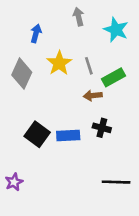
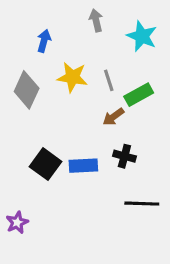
yellow star: (59, 63) -> (72, 77), turned -30
brown arrow: (93, 95) -> (113, 117), turned -30
black line: (116, 182) -> (142, 204), moved

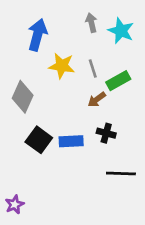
gray arrow: (96, 20) -> (91, 23), moved
blue arrow: (44, 41) -> (37, 35), size x1.6
gray diamond: (27, 90) -> (23, 97), moved
purple star: (17, 222) -> (15, 205), moved

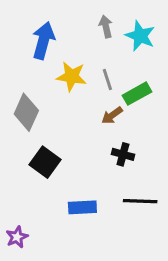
blue rectangle: (71, 141) -> (82, 207), moved

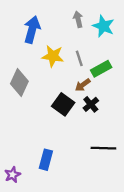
black cross: (123, 154) -> (91, 104), moved, turned 35
black square: (45, 162) -> (63, 104), moved
blue rectangle: (82, 207) -> (46, 160), moved, turned -72

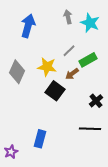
yellow star: (53, 56) -> (47, 67), moved
gray line: (79, 58) -> (69, 51), turned 64
black cross: (91, 104) -> (96, 101), moved

